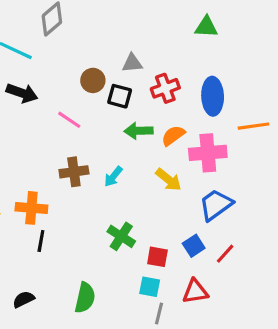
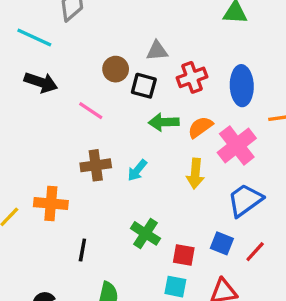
pink cross: (208, 153) -> (237, 145), turned -33
yellow arrow: (168, 180) -> (195, 174), turned 56
black line: (41, 241) -> (82, 250), moved
blue square: (194, 246) -> (222, 243), turned -35

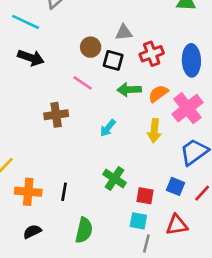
pink line: (91, 111) -> (83, 83), moved
brown cross: (96, 165) -> (56, 115), moved
orange cross: (51, 204) -> (28, 192), moved

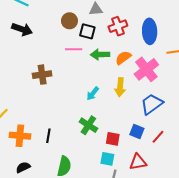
pink line: (83, 83) -> (74, 49), moved, turned -35
cyan arrow: (108, 128) -> (93, 94), moved

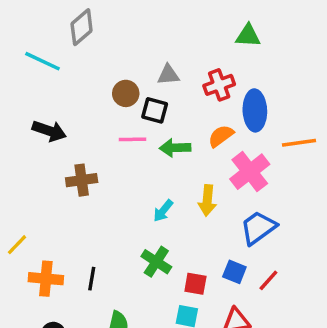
red cross: (118, 26) -> (219, 85), moved
black arrow: (22, 29) -> (49, 131), moved
orange semicircle: (123, 58) -> (221, 136), moved

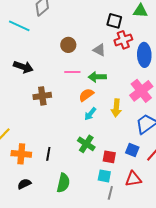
gray triangle: (168, 75) -> (99, 50), moved, turned 32
black square: (155, 110) -> (114, 21), moved
orange semicircle: (221, 136) -> (86, 95), moved

